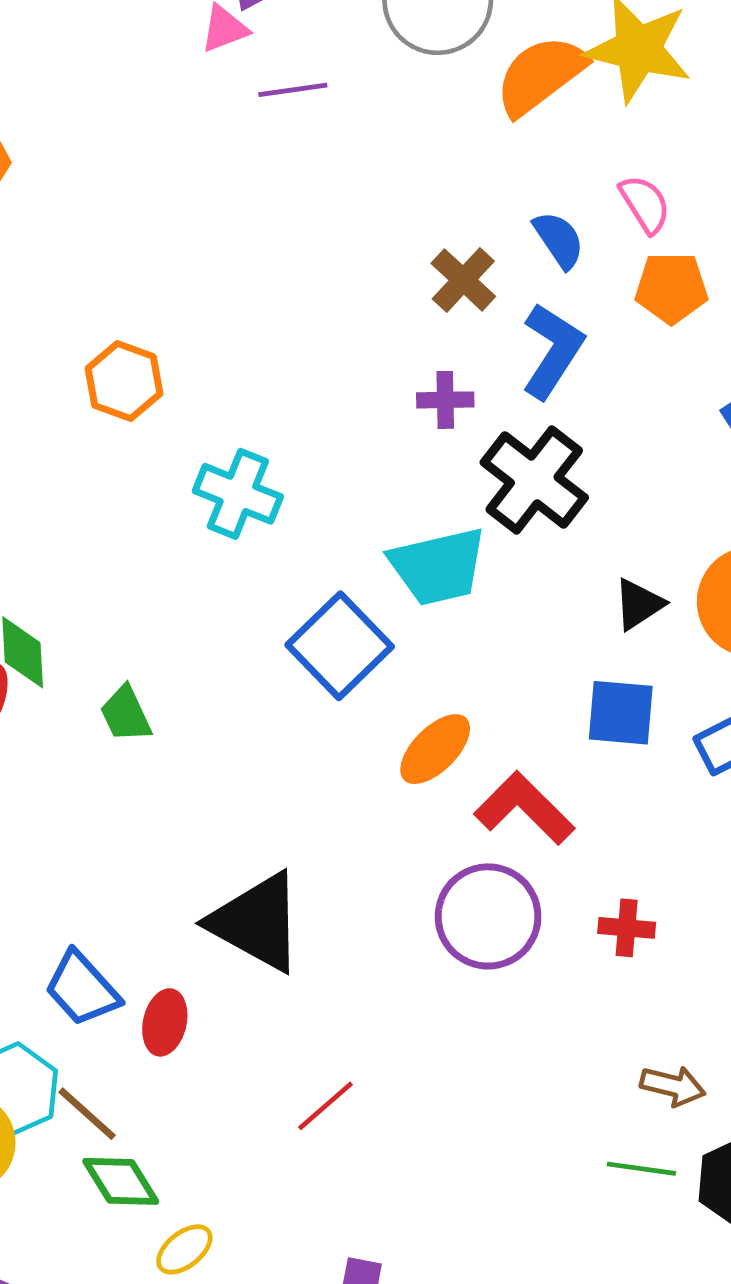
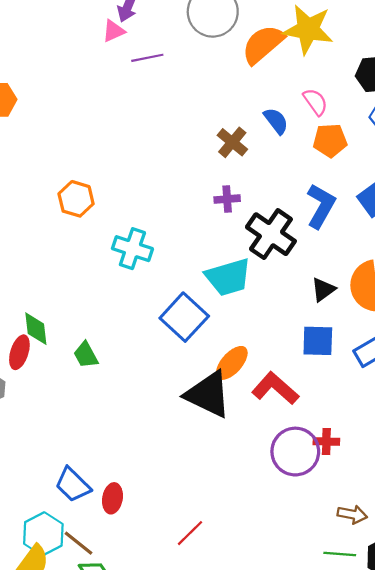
blue L-shape: (552, 351) -> (321, 206), moved
purple circle: (488, 916) -> (295, 452), moved
black triangle: (257, 922) -> (208, 394), moved

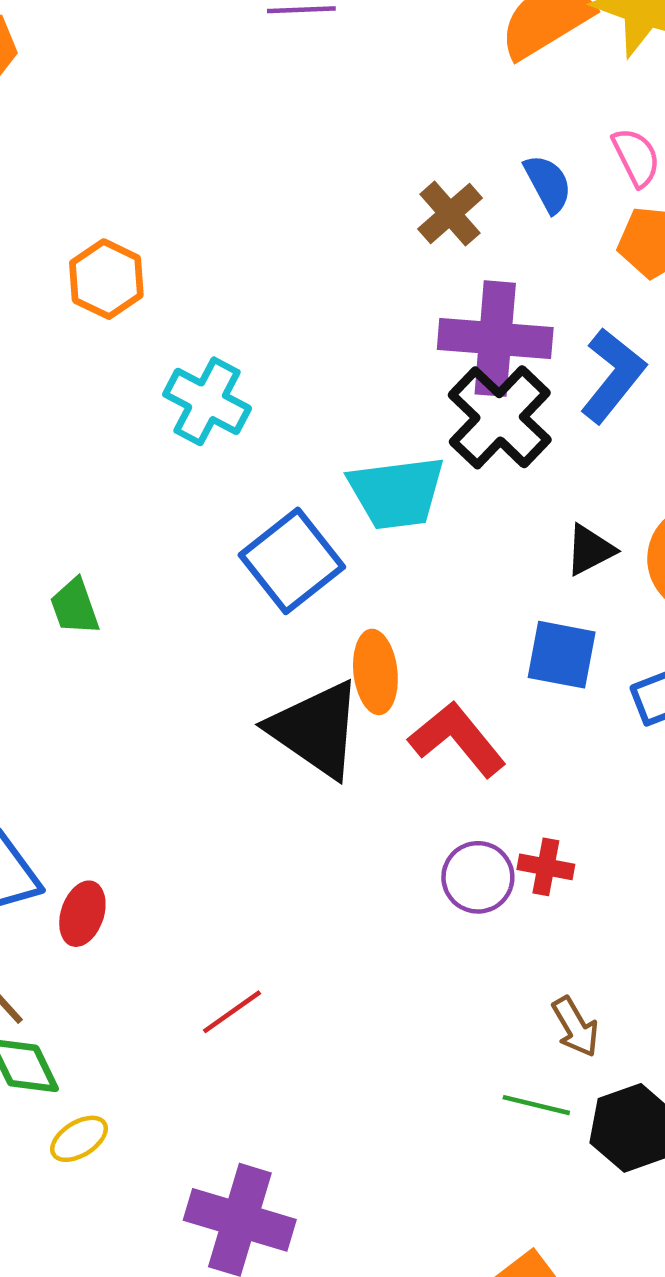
purple cross: (227, 199) -> (495, 339), moved, size x2.0
orange ellipse: (232, 363) -> (375, 672), turned -57
purple circle: (295, 452) -> (478, 877), size x0.7
brown arrow: (352, 514) -> (575, 1027), turned 40

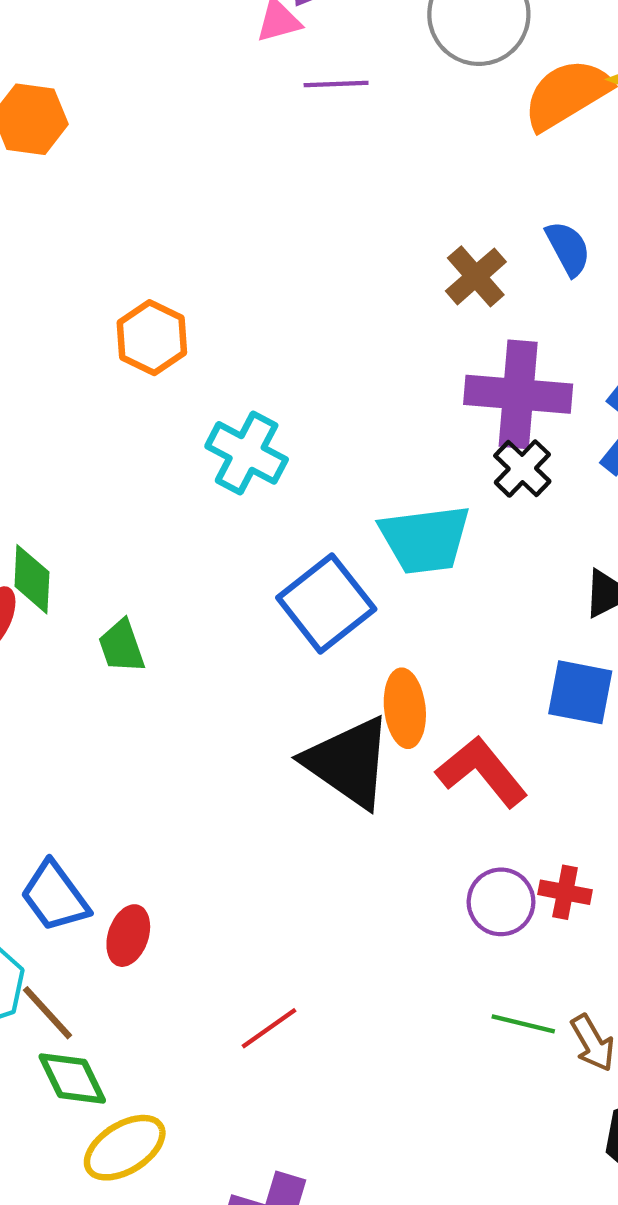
black cross: (500, 417) -> (522, 468), size x0.6
green line: (536, 1105) -> (523, 1024), moved
yellow ellipse: (79, 1139) -> (125, 1148), size x1.5

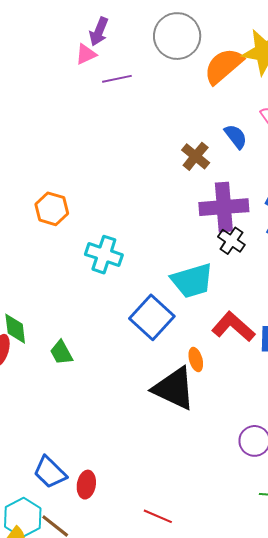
orange ellipse: (405, 708) -> (196, 359), size x0.7
red L-shape: (482, 772) -> (233, 327), moved
red line: (269, 1028) -> (158, 516), turned 68

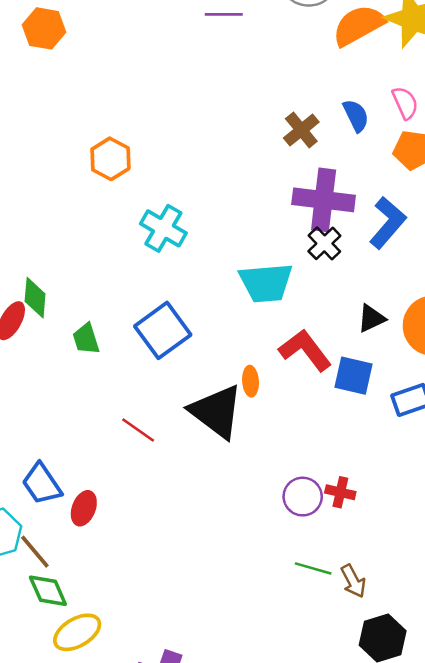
blue square: (152, 317) -> (163, 330), moved
red line: (158, 516) -> (138, 430), moved

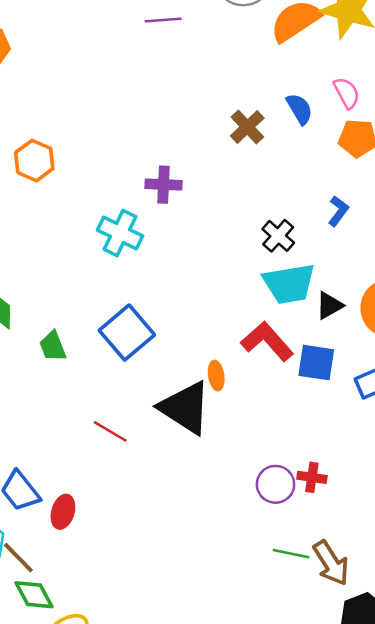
orange hexagon: (110, 159) -> (34, 161), moved
purple cross: (324, 200) -> (164, 185), moved, size x0.6
blue L-shape: (388, 223) -> (338, 211), size x0.6
cyan trapezoid: (266, 283) -> (289, 284), moved
brown arrow: (353, 581) -> (331, 563), size x1.4

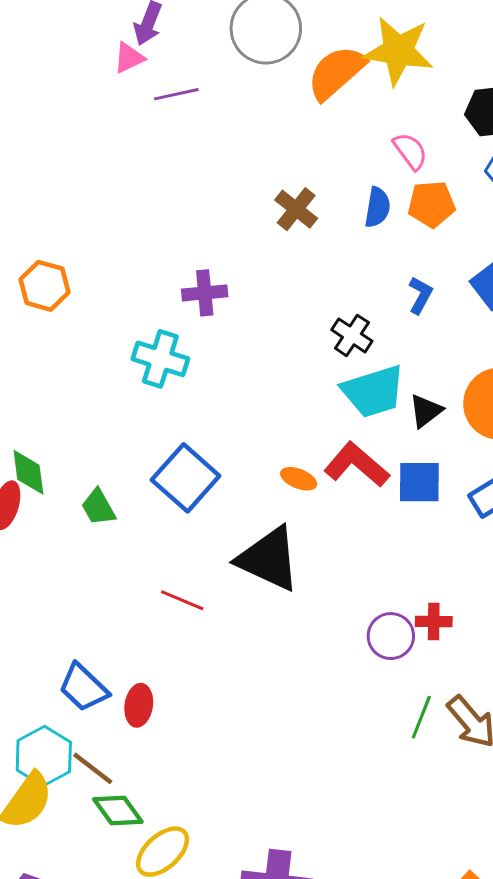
blue semicircle: (300, 109) -> (377, 207), moved, turned 48
orange ellipse: (216, 376) -> (299, 479), moved, turned -52
green line: (291, 554) -> (421, 717), turned -72

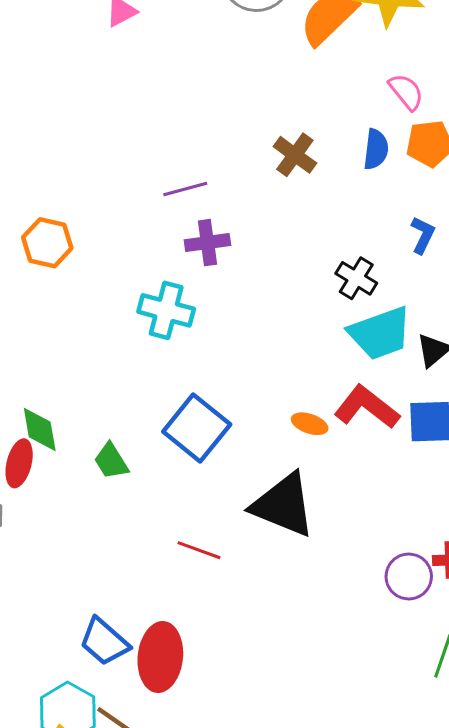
purple line: (176, 94) -> (185, 189), moved
red ellipse: (139, 705) -> (160, 657), size x1.6

